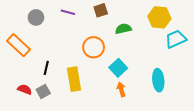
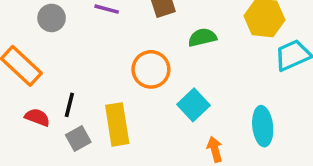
red semicircle: (25, 89) -> (37, 117), moved
orange arrow: (121, 89) -> (215, 149), moved
gray square: (43, 91) -> (78, 139), moved

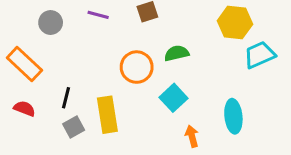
green semicircle: (202, 37) -> (177, 53), moved
red semicircle: (37, 117) -> (24, 109), moved

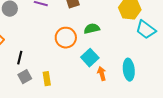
cyan trapezoid: (260, 55) -> (146, 30), turned -120
yellow rectangle: (107, 115) -> (47, 79), moved, size x0.6
orange arrow: (192, 136) -> (102, 74), moved

